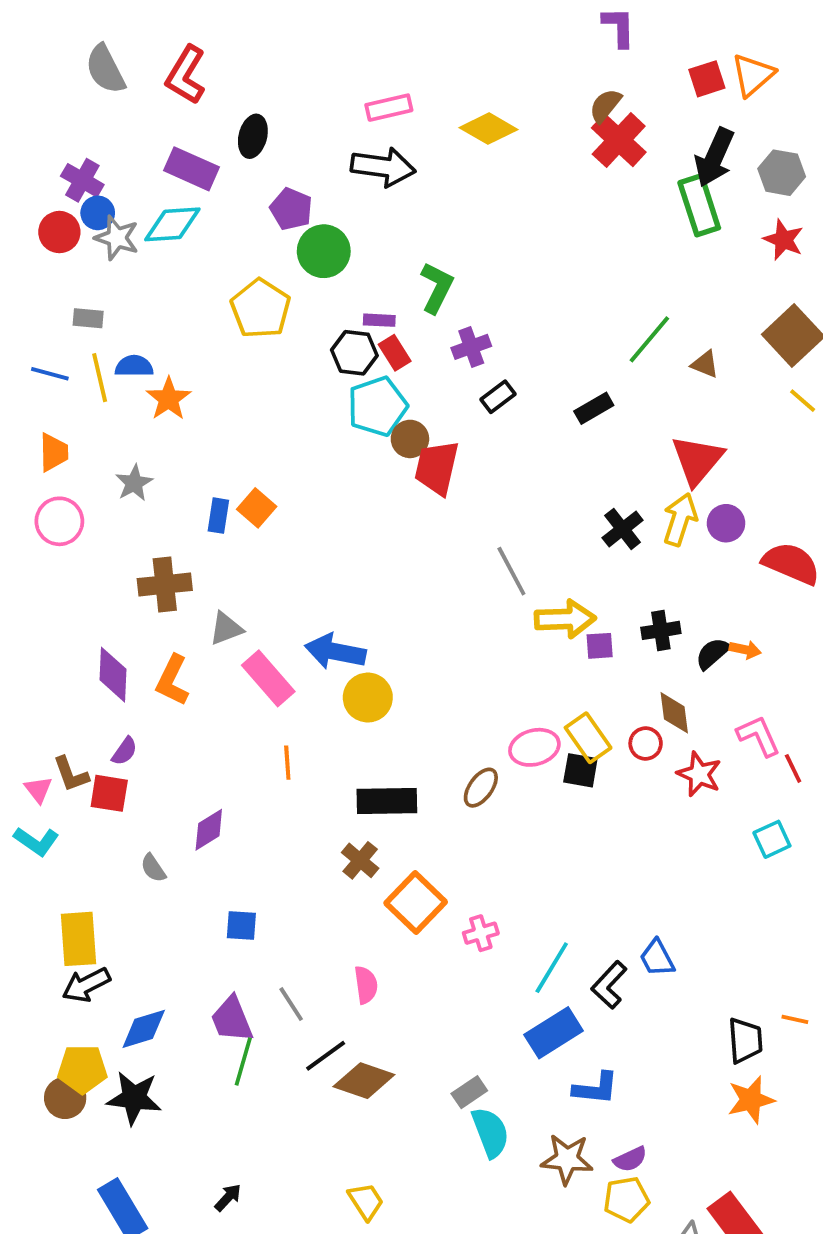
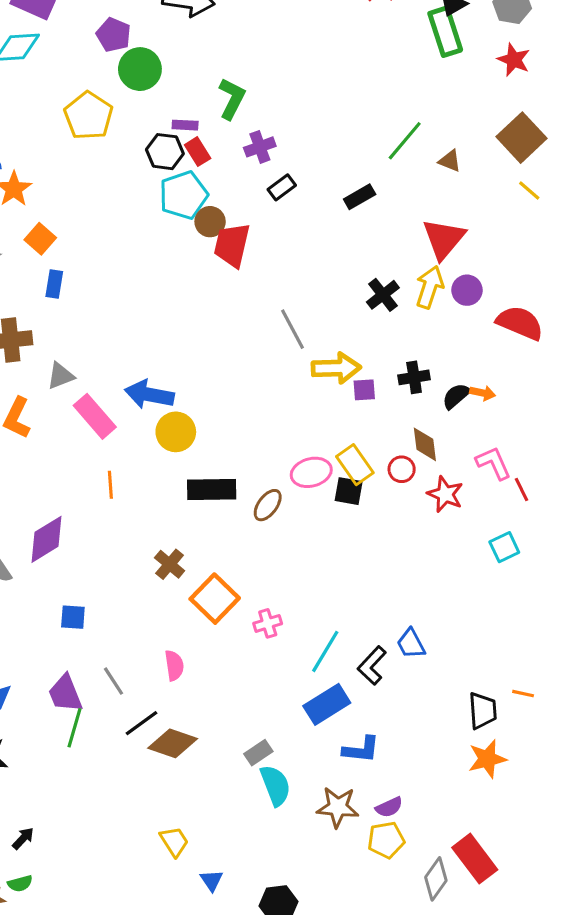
orange square: (257, 508) -> (40, 239), moved
black rectangle: (387, 801) -> (212, 490), moved
purple diamond: (209, 830) -> (47, 539), size x1.4
black arrow: (228, 1198) -> (23, 838), moved

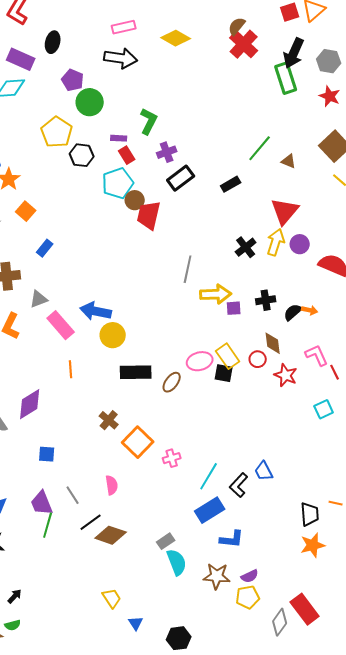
black hexagon: (165, 152) -> (82, 155), moved
black rectangle: (282, 187) -> (181, 178), size x1.5
blue rectangle: (54, 284) -> (45, 248), moved, turned 30
gray line: (293, 329) -> (188, 269), turned 40

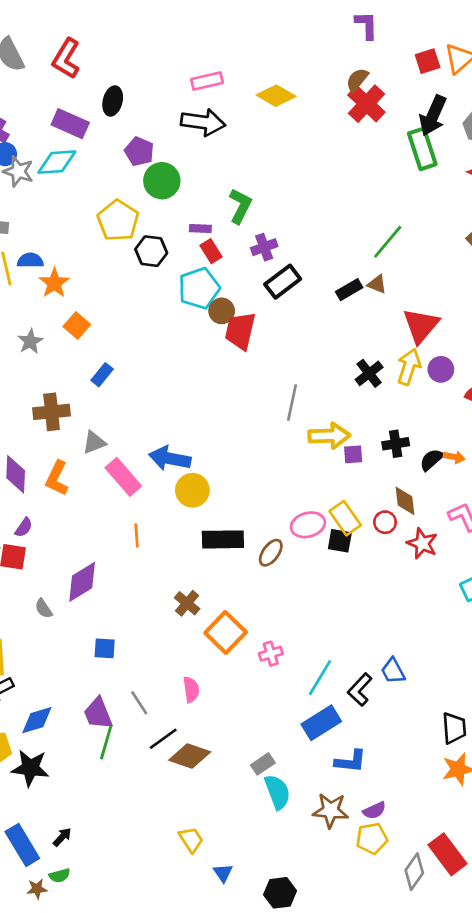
brown triangle: (289, 161) -> (377, 284), moved

